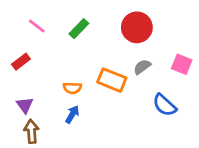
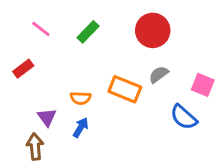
pink square: (182, 64) -> (203, 85), moved
purple triangle: (25, 105) -> (47, 117), moved

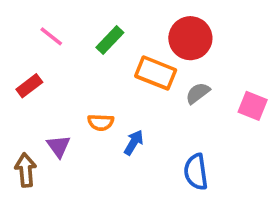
orange rectangle: (125, 89) -> (156, 73), moved
blue semicircle: (184, 117) -> (196, 172), moved, turned 40
blue arrow: (81, 128) -> (134, 143), moved
brown arrow: (35, 147) -> (26, 170), moved

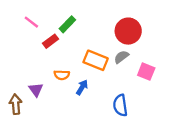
red circle: (190, 38) -> (128, 31), moved
orange rectangle: (156, 73) -> (96, 60), moved
red rectangle: (29, 86) -> (50, 41), moved
pink square: (253, 106) -> (146, 72), moved

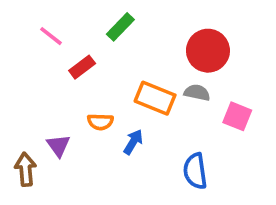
green rectangle: (67, 24) -> (120, 27), moved
gray semicircle: (121, 57) -> (197, 93), turned 49

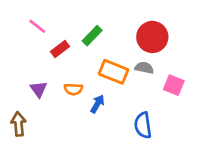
green rectangle: (120, 27) -> (92, 36), moved
purple triangle: (58, 146) -> (39, 89), moved

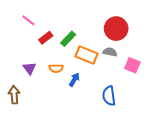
green rectangle: (92, 36) -> (68, 39), moved

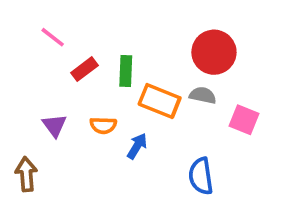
green rectangle: (68, 39) -> (126, 71), turned -42

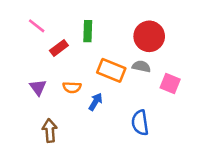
green rectangle: (126, 71) -> (88, 31), moved
brown arrow: (26, 174) -> (50, 131), moved

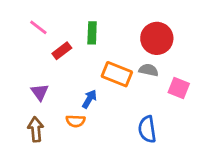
orange semicircle: (72, 87) -> (76, 121), moved
blue arrow: (96, 102) -> (89, 99), moved
brown arrow: (50, 131) -> (36, 129), moved

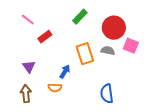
green rectangle: (92, 33) -> (80, 17), moved, turned 42
orange rectangle: (117, 74) -> (85, 54), turned 50
pink square: (179, 88) -> (131, 46), moved

